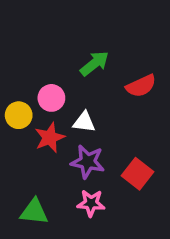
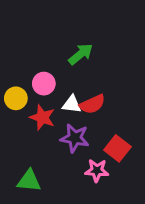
red semicircle: (141, 86) -> (92, 104), moved
red star: (50, 138) -> (42, 117), turned -30
pink star: (91, 203) -> (97, 170), moved

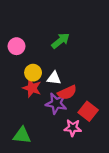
pink circle: (44, 84) -> (16, 46), moved
yellow circle: (16, 98) -> (33, 73), moved
red semicircle: (92, 104) -> (67, 92), moved

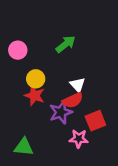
white triangle: (54, 78) -> (78, 85), moved, turned 40
purple star: (56, 103) -> (61, 112), turned -30
red square: (88, 111) -> (95, 121), turned 30

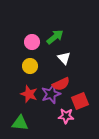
pink circle: (18, 50) -> (32, 42), moved
white triangle: (78, 85) -> (64, 58), moved
red star: (34, 96) -> (29, 94), moved

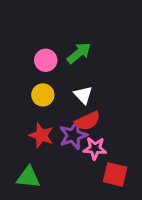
white triangle: (64, 58) -> (83, 95), moved
red square: (80, 101) -> (115, 174), moved, turned 36
pink star: (66, 116) -> (95, 148), moved

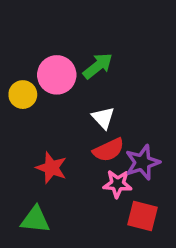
pink circle: (46, 60) -> (57, 75), size x1.4
yellow circle: (43, 95) -> (23, 95), moved
purple star: (73, 135) -> (142, 162), moved

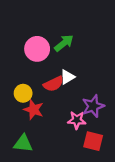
yellow circle: (23, 95) -> (23, 93), moved
white triangle: (103, 118) -> (67, 77), turned 42
red semicircle: (109, 150) -> (53, 84), moved

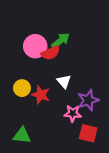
white triangle: (67, 77) -> (64, 81), moved, turned -40
red semicircle: (53, 84) -> (51, 53), moved
red star: (34, 110) -> (41, 95), moved

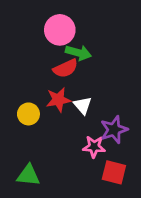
green arrow: (61, 41) -> (78, 53), turned 54
pink circle: (35, 46) -> (60, 30), moved
red star: (41, 95) -> (58, 100), moved, turned -30

